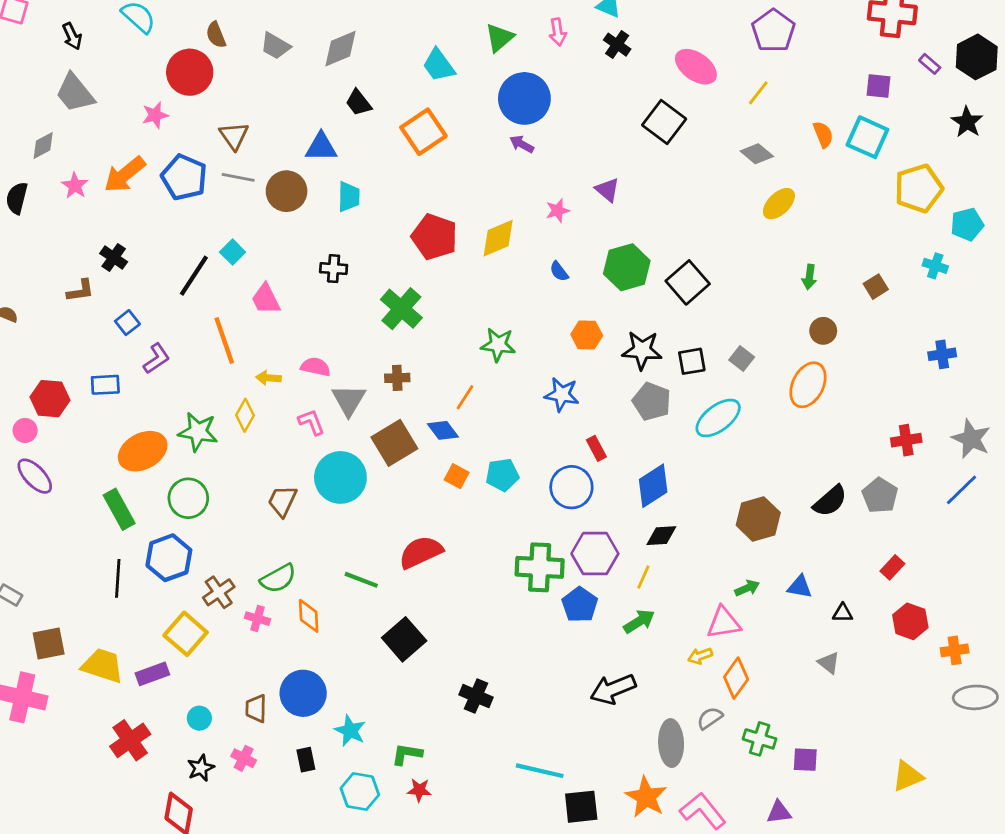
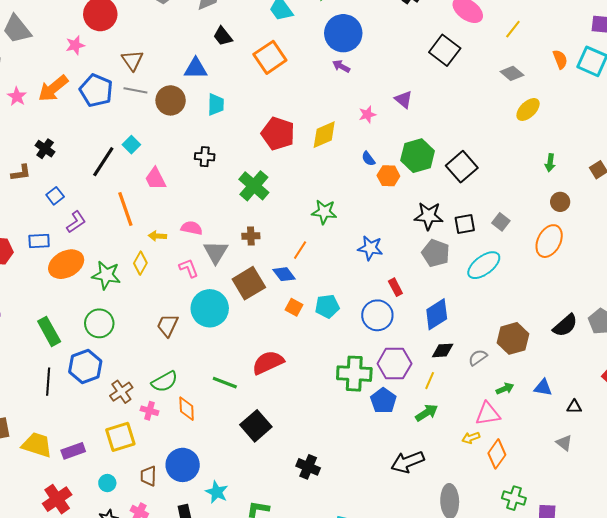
orange hexagon: (587, 335) -> (388, 176), moved
orange ellipse: (143, 451) -> (66, 264), moved
yellow square: (186, 634) -> (120, 437), moved, turned 32
gray semicircle: (710, 718) -> (478, 358), moved

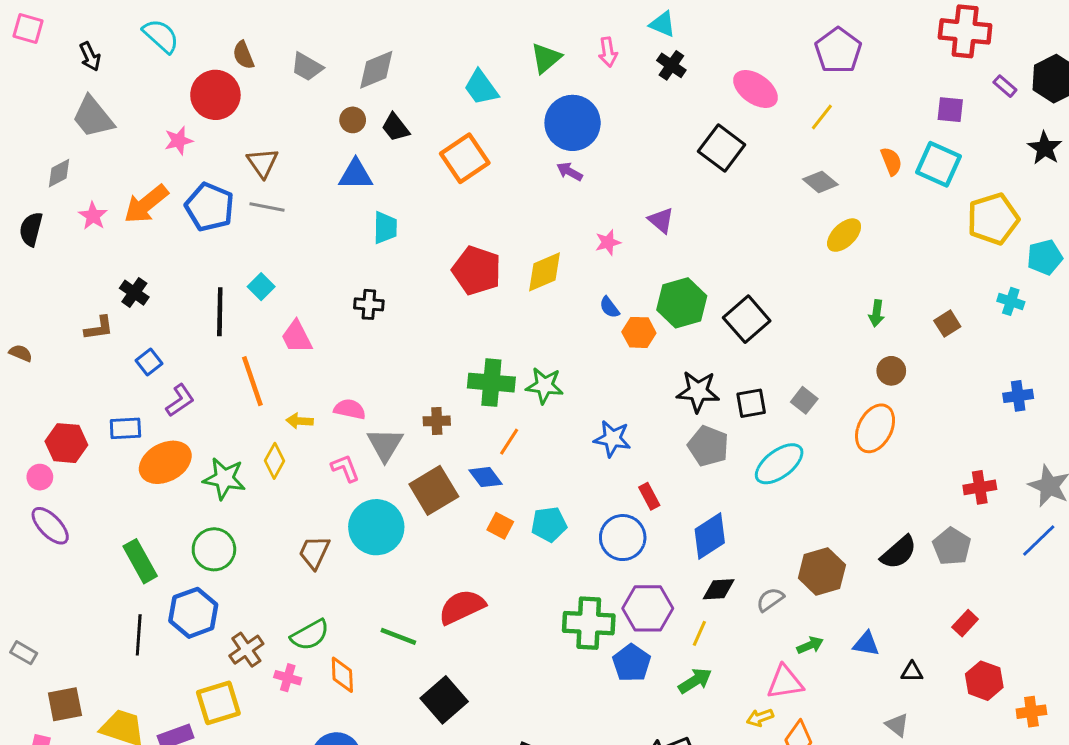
brown circle: (171, 100) -> (353, 120), moved, size x0.6
black line: (103, 162) -> (220, 312), turned -32
green cross: (254, 186) -> (491, 383), moved, turned -36
yellow square: (120, 437) -> (218, 703), moved

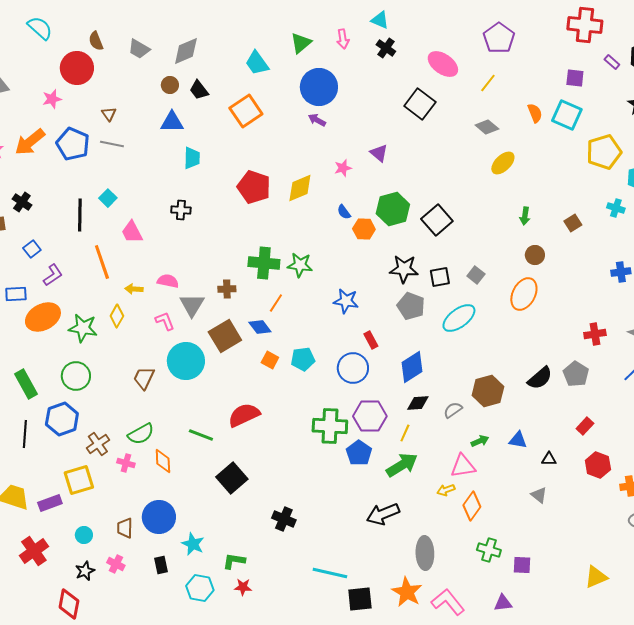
brown triangle: (263, 163) -> (109, 114), size x0.7
green arrow: (695, 681) -> (402, 465), size x1.4

